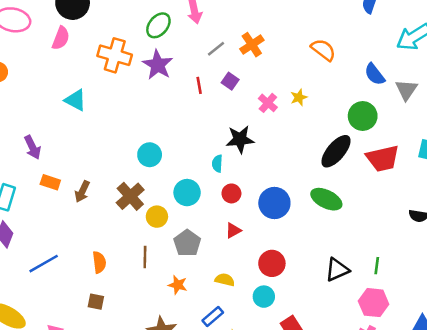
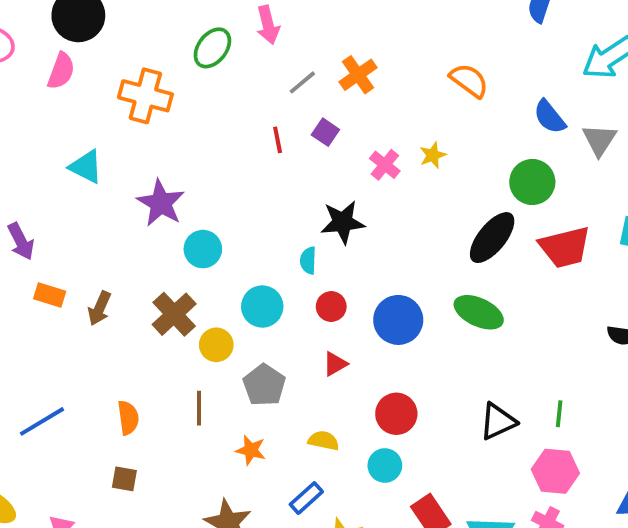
purple star: (158, 65) -> (161, 203), moved

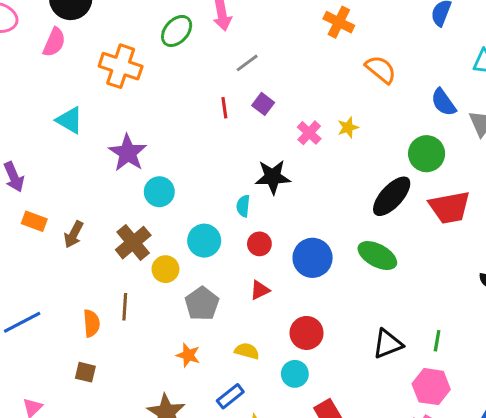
orange cross: (358, 75) -> (339, 22), moved, turned -32
brown line: (199, 408) -> (125, 307), moved

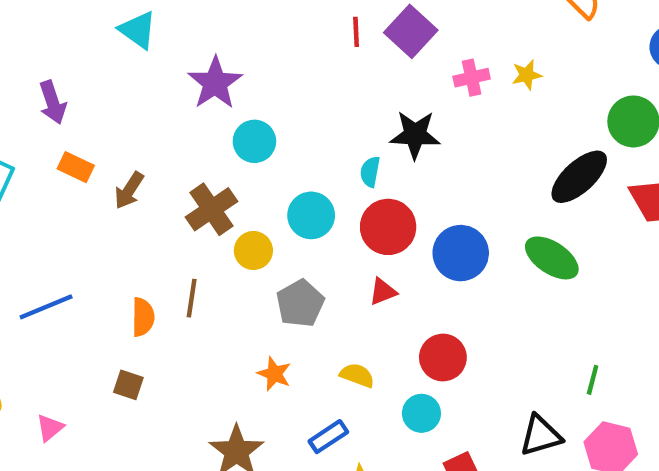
purple square: (263, 104) -> (411, 31), size x1.6
pink cross: (309, 133) -> (472, 78), turned 30
red circle: (259, 244) -> (388, 227), size x1.6
green line: (437, 341) -> (593, 380), moved
black triangle: (388, 344) -> (541, 435), moved

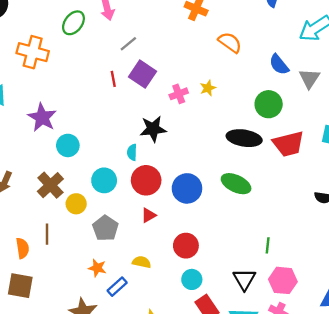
black ellipse: (579, 177) -> (244, 138), turned 60
brown square: (128, 385) -> (20, 286), size x1.6
cyan circle: (421, 413) -> (192, 279), moved
black triangle: (541, 435) -> (244, 279), turned -35
blue rectangle: (328, 437) -> (117, 287), moved

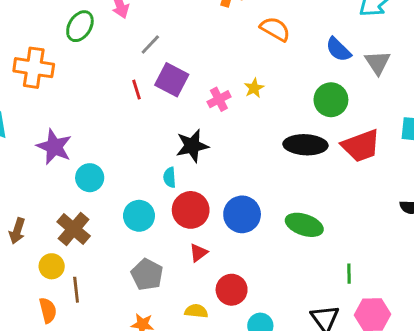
green ellipse: (236, 184) -> (304, 225), moved
yellow circle: (76, 204) -> (52, 266), moved
red circle: (186, 246) -> (232, 290), moved

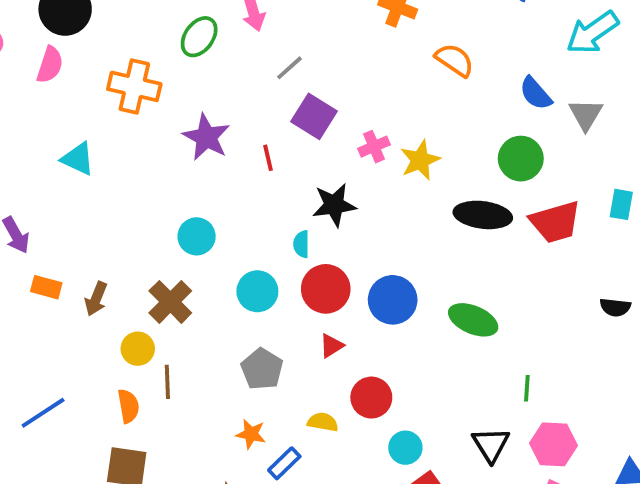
yellow star: (254, 88) -> (420, 160), moved, size x1.5
red line: (136, 90) -> (268, 158), moved
purple star: (54, 147) -> (206, 137), moved

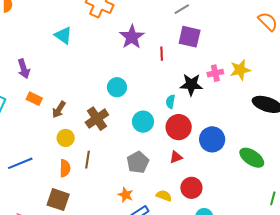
purple square: (314, 116) -> (190, 37), turned -30
pink cross: (374, 147) -> (215, 73), moved
yellow circle: (138, 349) -> (66, 138), moved

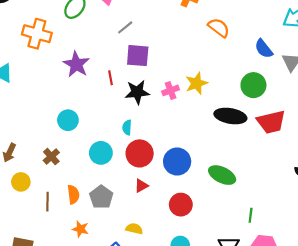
black star: (191, 85) -> (137, 92), moved
brown cross: (97, 119) -> (51, 157), size x0.7
orange semicircle: (65, 168) -> (73, 194), moved
red circle: (191, 188) -> (181, 205), moved
orange star: (126, 195) -> (80, 229), moved

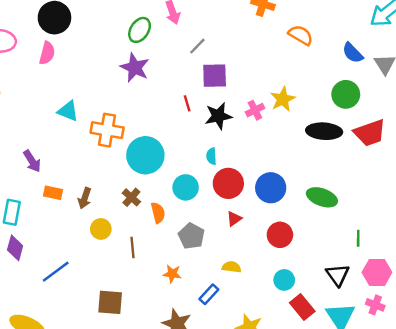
orange cross: (37, 34) -> (107, 130), moved
purple star: (76, 64) -> (135, 68), moved
cyan circle: (68, 120) -> (145, 155), size x1.6
orange semicircle: (73, 194) -> (158, 213), moved

